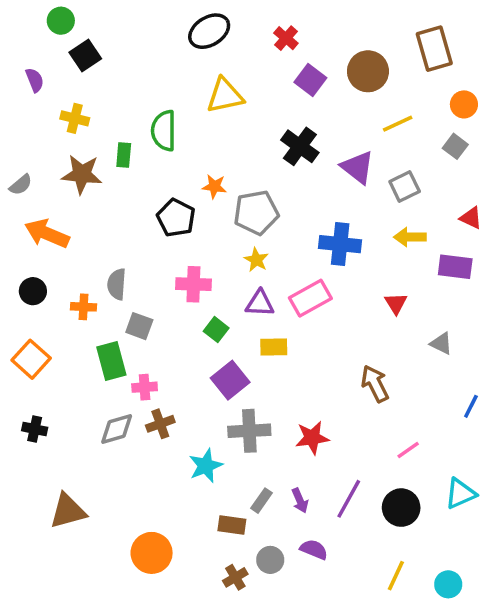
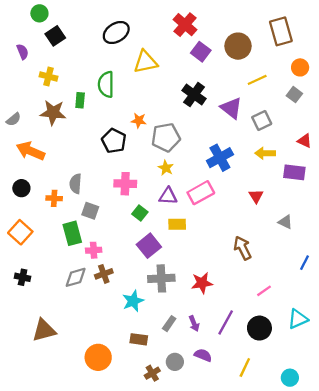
black ellipse: (209, 31) -> (116, 33), moved
red cross: (286, 38) -> (185, 25), size x1.5
blue cross: (340, 244) -> (220, 158), turned -35
brown rectangle: (232, 525) -> (139, 339), moved
yellow line: (396, 576) -> (245, 368), moved

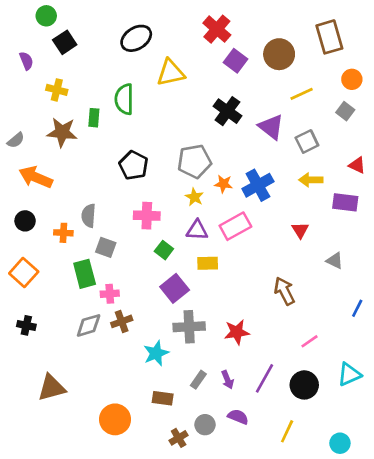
orange star: (139, 120) -> (224, 184), moved

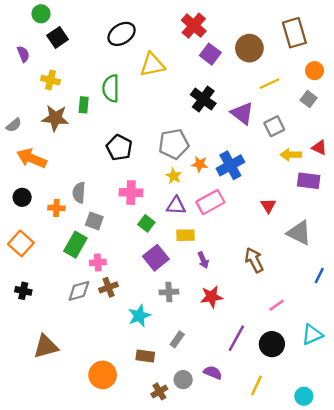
yellow arrow: (311, 180) -> (291, 155), moved
gray triangle: (335, 261) -> (299, 233), size x1.6
green rectangle: (85, 274) -> (75, 245), turned 45
gray cross: (189, 327) -> (169, 292), size x0.7
purple arrow: (227, 380) -> (203, 260), moved

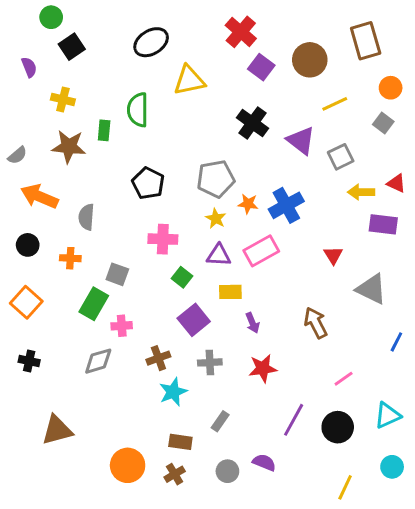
gray semicircle: (79, 193) -> (86, 217), moved
brown cross: (109, 287) -> (158, 358), moved
yellow line: (257, 386) -> (345, 487), moved
brown cross: (159, 391) -> (175, 474), moved
cyan circle: (304, 396) -> (392, 467), moved

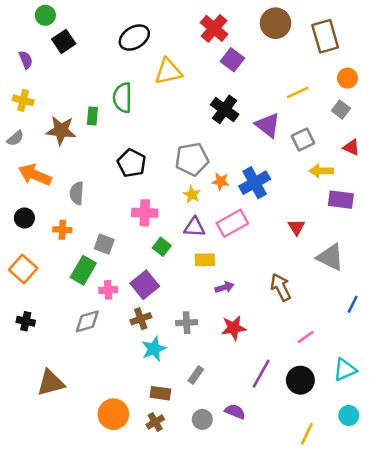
brown circle: (310, 60) -> (276, 23), moved
yellow cross: (63, 99) -> (23, 100), moved
red triangle: (396, 183) -> (351, 147), moved
purple square: (194, 320) -> (145, 285), moved
purple arrow: (252, 323) -> (225, 287), turned -84

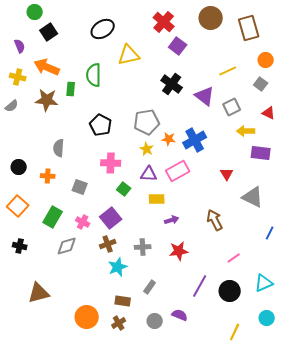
orange arrow: (35, 175) -> (47, 67), moved
green rectangle: (83, 270) -> (53, 217), moved
pink cross: (108, 290) -> (83, 222), turned 32

